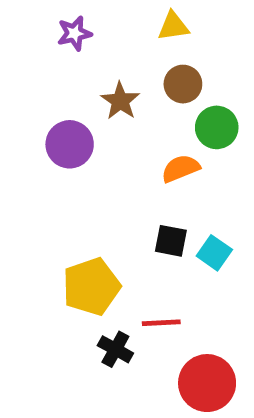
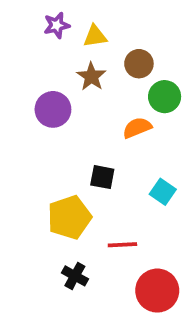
yellow triangle: (173, 26) -> (95, 36), moved
black square: (171, 241) -> (102, 177), moved
black cross: (115, 349) -> (75, 276), moved

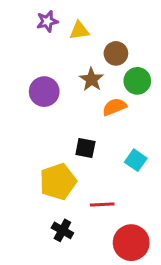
brown star: (91, 76) -> (91, 79), moved

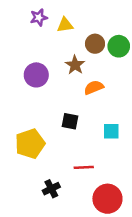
green circle: (137, 81) -> (119, 46), moved
cyan square: (136, 160) -> (111, 131), turned -35
yellow pentagon: (58, 182) -> (30, 144), moved
black cross: (62, 230) -> (51, 189), turned 35

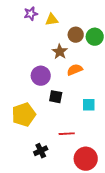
purple circle: (36, 75) -> (41, 76), moved

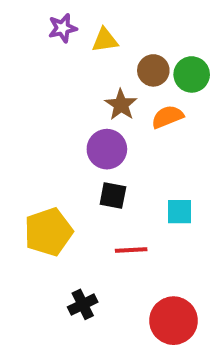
orange semicircle: (75, 70) -> (167, 117), moved
purple circle: (41, 76) -> (107, 149), moved
red line: (67, 134) -> (131, 250), moved

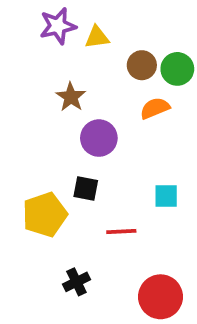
purple star: (63, 28) -> (58, 26), size x1.4
brown star: (121, 105) -> (71, 97), moved
black square: (113, 196) -> (86, 188), moved

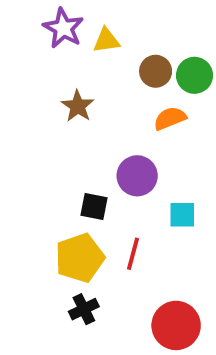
purple star: (58, 26) -> (63, 28), turned -30
purple circle: (99, 138) -> (137, 176), moved
yellow pentagon: (45, 215) -> (80, 258), moved
red line: (121, 231) -> (133, 254), turned -72

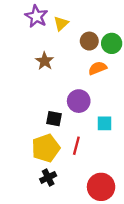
yellow triangle: (106, 40) -> (61, 23), turned -35

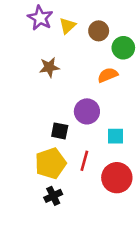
brown circle: (89, 41) -> (99, 31), moved
brown star: (45, 61) -> (49, 67), turned 30
red circle: (101, 187) -> (117, 178), moved

